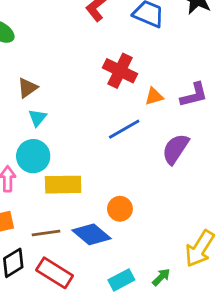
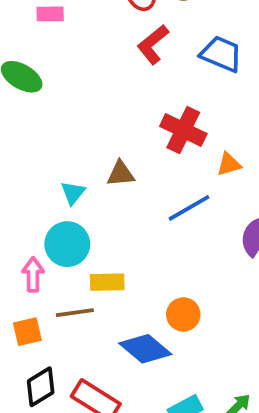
brown triangle: (27, 88) -> (121, 174), moved, turned 30
yellow rectangle: (63, 185) -> (107, 282), size x0.7
brown line: (46, 233) -> (75, 313), moved

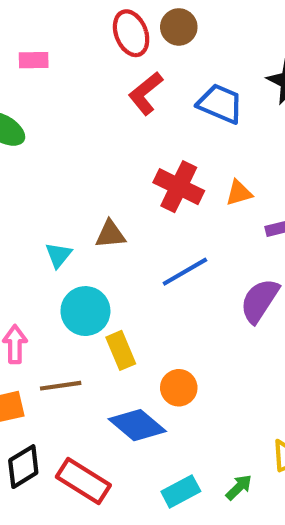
orange triangle: (229, 164) -> (239, 193), moved
cyan circle: (67, 244) -> (85, 311), moved
yellow rectangle: (107, 282) -> (121, 350), moved, turned 68

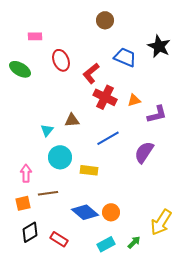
red ellipse: (131, 33) -> (61, 60), moved
red L-shape: (146, 93) -> (91, 73), moved
yellow rectangle: (121, 350) -> (89, 170), moved, turned -60
orange circle: (179, 388) -> (111, 212), moved
red rectangle: (83, 481) -> (59, 239), size x0.7

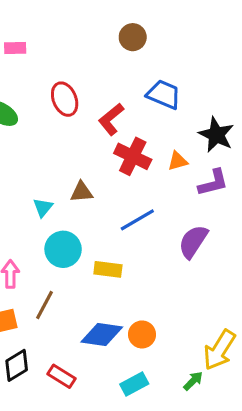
pink rectangle: (35, 36) -> (15, 48), moved
black star: (159, 46) -> (216, 135), moved
brown line: (48, 193) -> (44, 305), turned -54
blue diamond: (85, 212) -> (102, 334), turned -32
green arrow: (134, 242) -> (193, 381), moved

